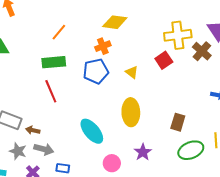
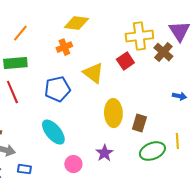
blue pentagon: (96, 71) -> (57, 89), moved
yellow triangle: (132, 72) -> (93, 73), size x1.6
yellow ellipse: (131, 112) -> (113, 113), moved

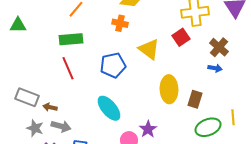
orange cross: (64, 47) -> (120, 23), turned 35
brown cross: (163, 52) -> (219, 47), moved
blue arrow: (179, 96) -> (215, 68), moved
purple star: (104, 153) -> (148, 129), moved

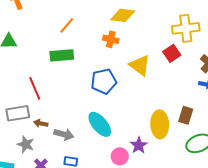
red line: (68, 68) -> (35, 88), moved
yellow ellipse: (169, 89) -> (160, 124), moved
gray rectangle: (27, 97) -> (18, 113), turned -30
gray arrow: (61, 126) -> (64, 134), moved

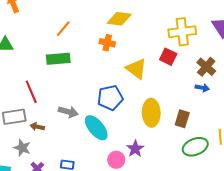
red square: (172, 53) -> (168, 57), turned -30
blue pentagon: (104, 81) -> (110, 98), moved
yellow ellipse: (160, 124) -> (151, 113), moved
gray arrow: (64, 134) -> (68, 112), moved

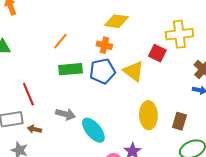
orange line: (63, 29) -> (60, 41), moved
red square: (168, 57) -> (157, 53), moved
green rectangle: (58, 59) -> (70, 69), moved
blue pentagon: (110, 98) -> (102, 71), moved

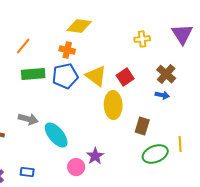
yellow cross: (179, 34) -> (142, 39), size x0.6
red square: (157, 53) -> (125, 77), moved, turned 30
yellow ellipse: (148, 115) -> (113, 105), moved

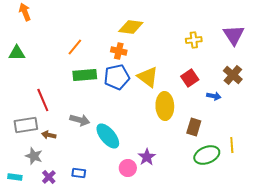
brown cross: (166, 74) -> (233, 75), moved
red square: (125, 77) -> (190, 78), moved

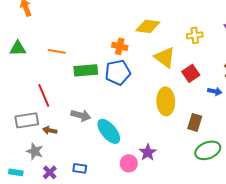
yellow diamond: (131, 27) -> (148, 26), moved
orange line: (75, 47) -> (57, 51), moved, turned 60
yellow triangle: (148, 77) -> (165, 57), moved

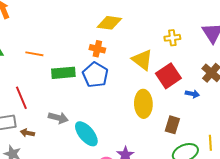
yellow diamond: (148, 26) -> (109, 23), moved
blue pentagon: (118, 72) -> (95, 75), turned -30
red square: (191, 73) -> (168, 76), size x1.4

